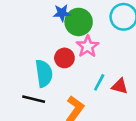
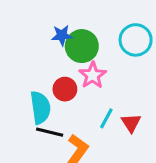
red triangle: (120, 86) -> (131, 123), turned 42
black line: (34, 99) -> (50, 132), moved

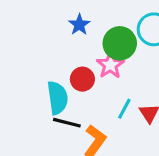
blue star: (62, 35) -> (79, 25), turned -30
green circle: (82, 46) -> (120, 43), moved

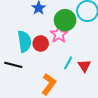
cyan semicircle: (58, 98) -> (24, 41), moved
black line: (67, 123) -> (13, 65), moved

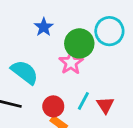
cyan semicircle: (24, 41) -> (25, 72), turned -45
red circle: (41, 44) -> (53, 106), moved

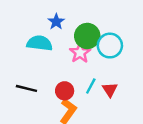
cyan circle: (109, 31) -> (110, 46), moved
cyan semicircle: (25, 72) -> (40, 43), moved, turned -30

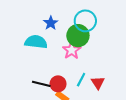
cyan circle: (110, 46) -> (85, 21), moved
black line: (26, 88) -> (41, 84), moved

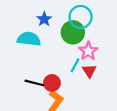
pink star: (72, 50) -> (88, 51), moved
cyan line: (81, 80) -> (75, 65), moved
red triangle: (98, 83) -> (89, 71), moved

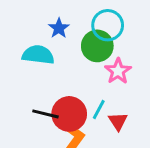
cyan line: (75, 65) -> (99, 110), moved
red triangle: (89, 71) -> (118, 121), moved
red circle: (52, 83) -> (69, 114), size x1.5

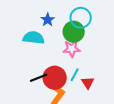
pink star: (118, 71) -> (72, 49), moved, turned 30
black line: (46, 114) -> (39, 78), turned -36

